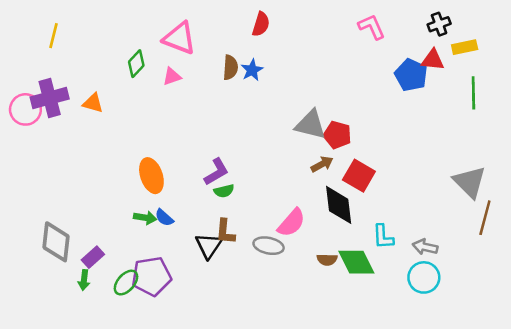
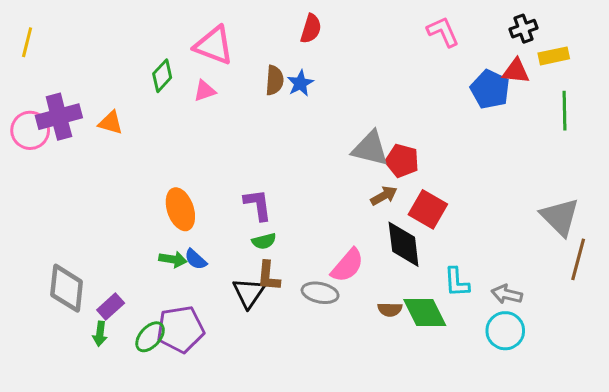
yellow line: (53, 36) -> (27, 42), moved
purple L-shape: (216, 172) -> (258, 205), turned -68
green semicircle: (224, 191) -> (264, 241), moved

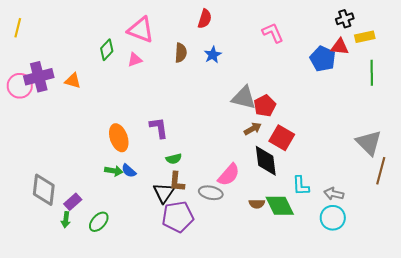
pink L-shape: (443, 32) -> (273, 33), moved
blue star: (300, 83) -> (213, 55), moved
red pentagon: (402, 161) -> (265, 106), turned 30
purple L-shape: (258, 205) -> (159, 128), moved
purple pentagon: (180, 329) -> (178, 217), moved

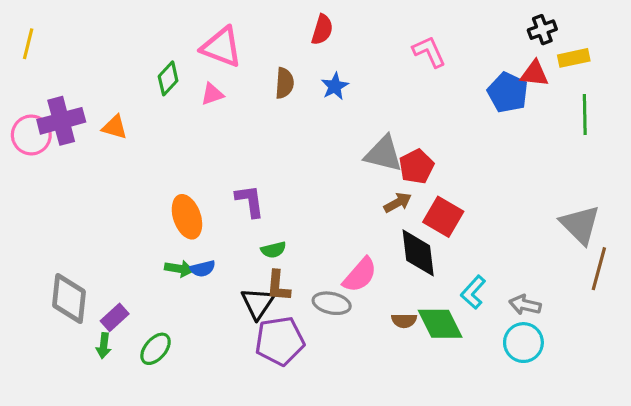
blue semicircle: (129, 171) -> (203, 269), turned -56
cyan L-shape: (301, 186) -> (473, 292), turned 45

